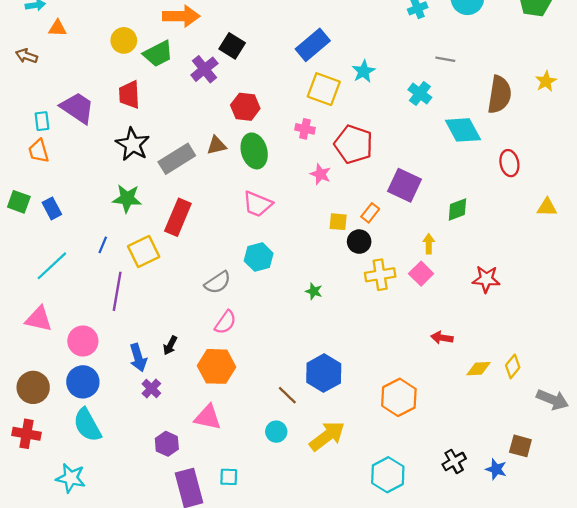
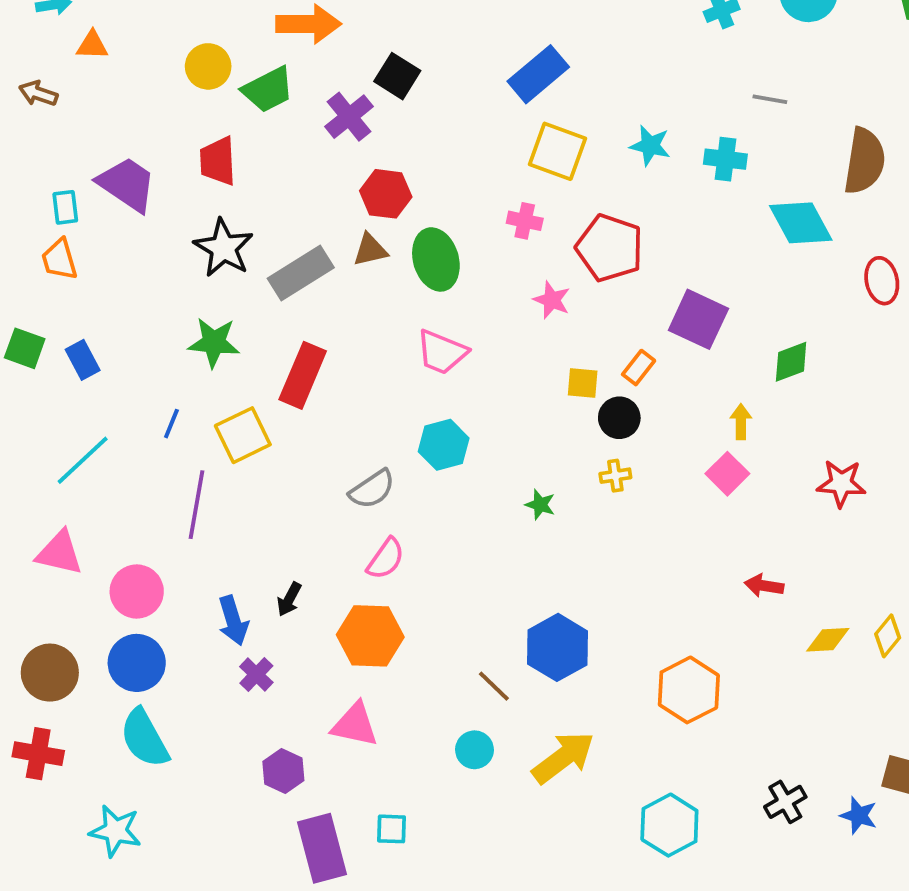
cyan star: (364, 71) -> (650, 146), moved, turned -30
cyan cross: (420, 93) -> (725, 159), turned -30
red hexagon: (245, 107) -> (386, 194), moved
yellow cross: (380, 275) -> (615, 476), moved, size x0.6

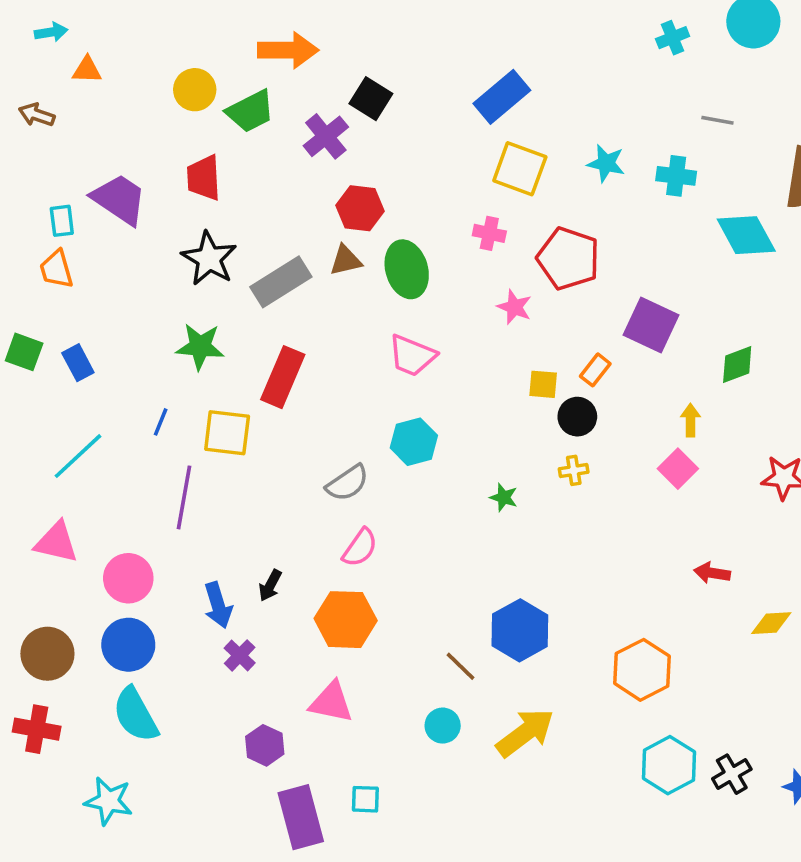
yellow square: (243, 435) -> (227, 433), turned 33
cyan hexagon: (669, 825) -> (669, 765), moved

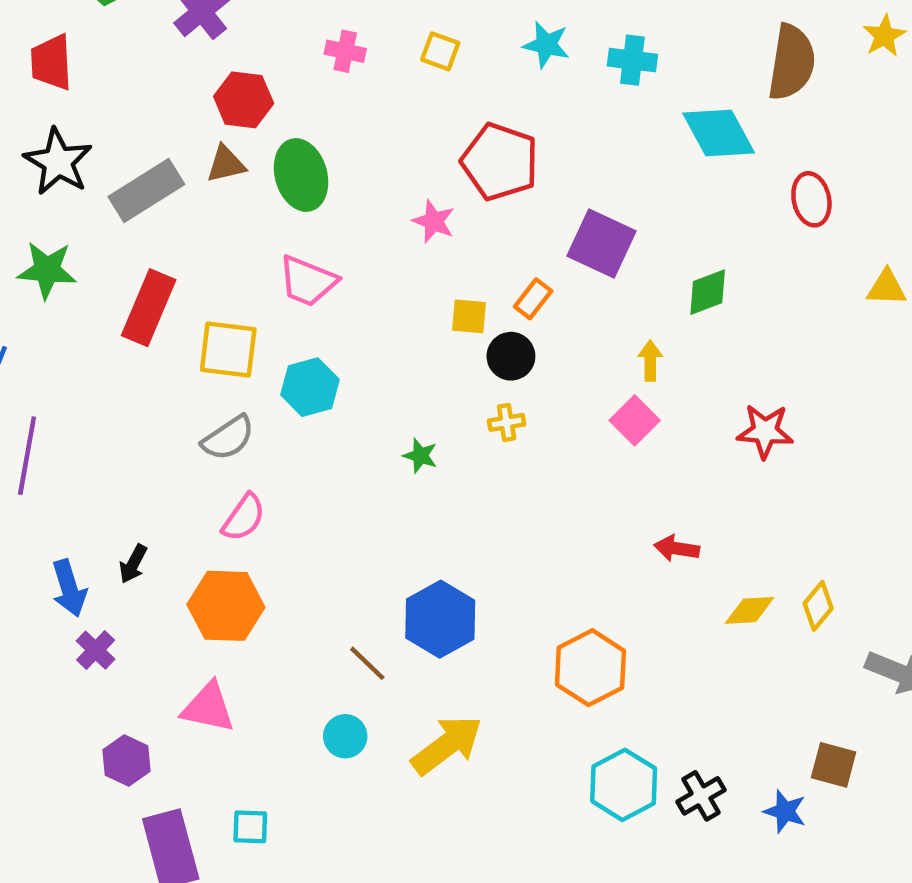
yellow square: (520, 169) -> (440, 51), size x0.6
pink cross: (489, 233) -> (345, 51), moved
yellow square: (227, 433) -> (228, 350), moved

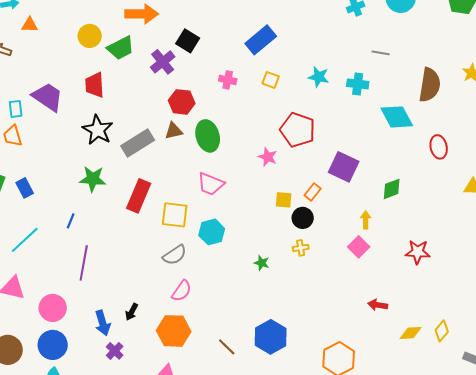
brown line: (367, 663) -> (227, 347), moved

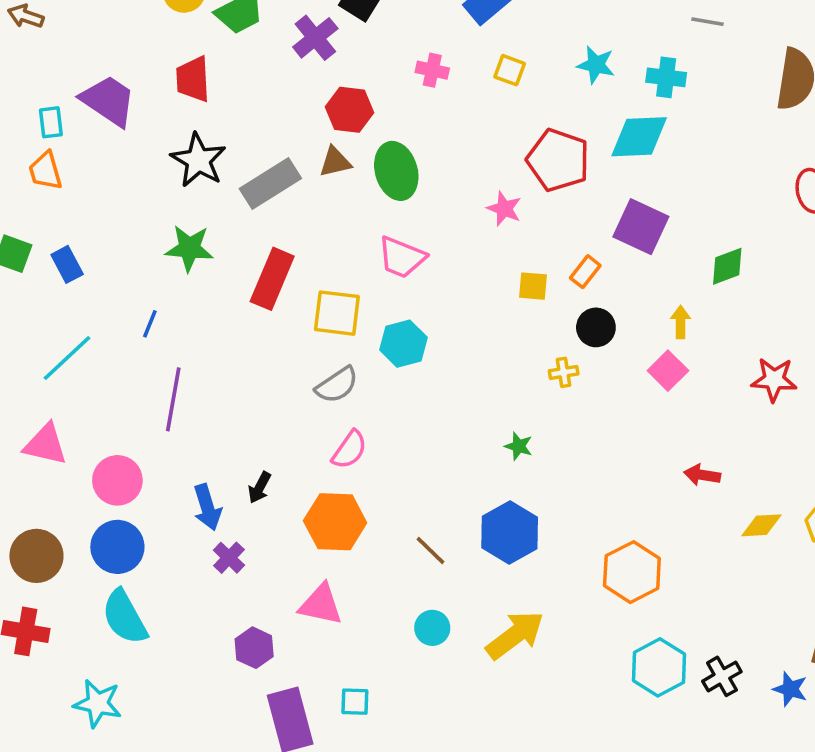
cyan diamond: (397, 117) -> (639, 137), moved, turned -64
black circle: (303, 218) -> (596, 327), moved
green star: (262, 263) -> (519, 446), moved

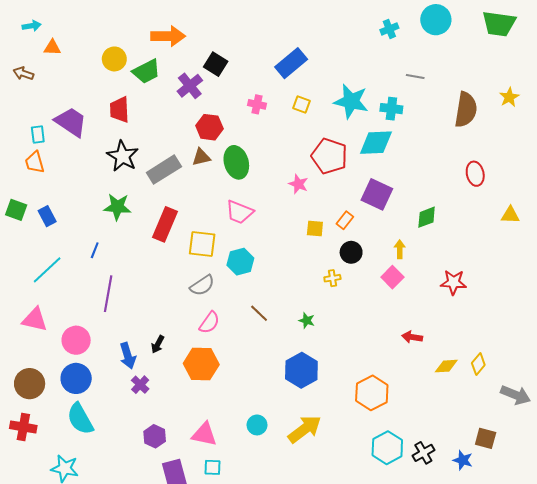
cyan star: (596, 65) -> (351, 101), size x1.6
brown line: (430, 551) -> (259, 313), moved
pink triangle: (321, 604) -> (204, 434), moved

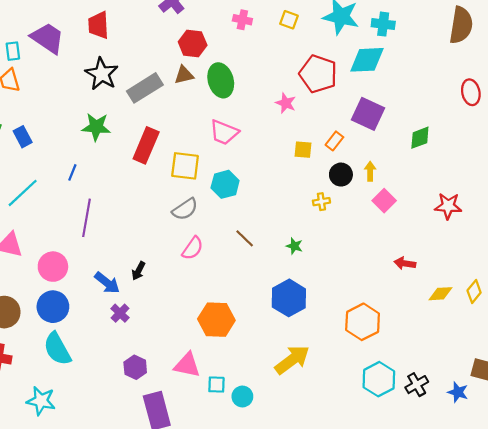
yellow arrow: (400, 249) -> (370, 171), moved
blue arrow: (128, 356) -> (107, 283), turned -35
orange hexagon: (201, 364) -> (216, 320), moved
cyan circle: (257, 425) -> (242, 397), moved
cyan square: (213, 467) -> (216, 385), moved

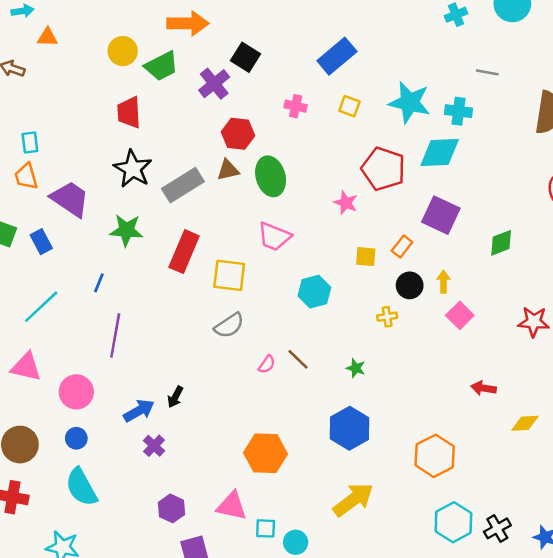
purple trapezoid: (48, 38) -> (70, 199), moved
cyan hexagon: (225, 184) -> (314, 292), moved
pink semicircle: (193, 248) -> (267, 364), moved, size x0.7
blue arrow: (107, 283) -> (139, 411), turned -68
blue circle: (53, 307) -> (76, 438), size x0.6

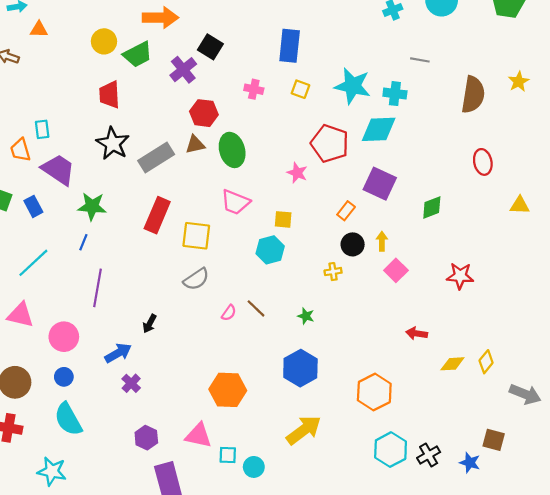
blue rectangle: (337, 56) -> (290, 46), turned -44
cyan rectangle: (30, 143) -> (42, 129), moved
green star: (126, 230) -> (92, 206), moved
yellow square: (366, 257) -> (283, 219), moved
black arrow: (175, 397) -> (150, 324), moved

